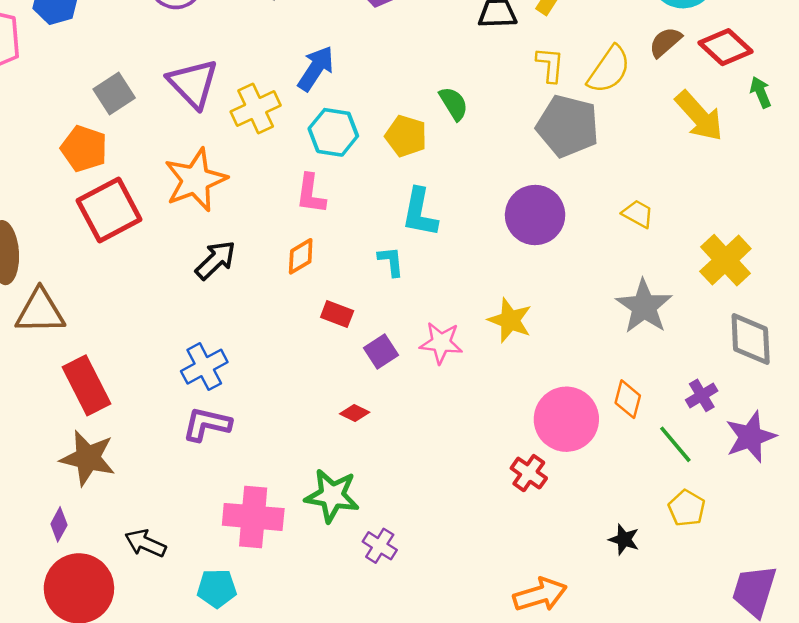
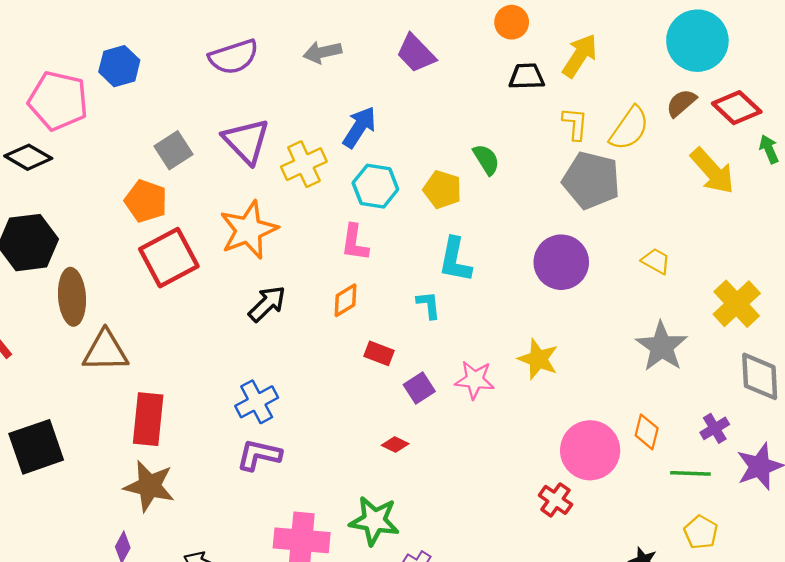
red rectangle: (87, 385) -> (148, 419), turned 33
green line: (675, 444) -> (690, 473), turned -48

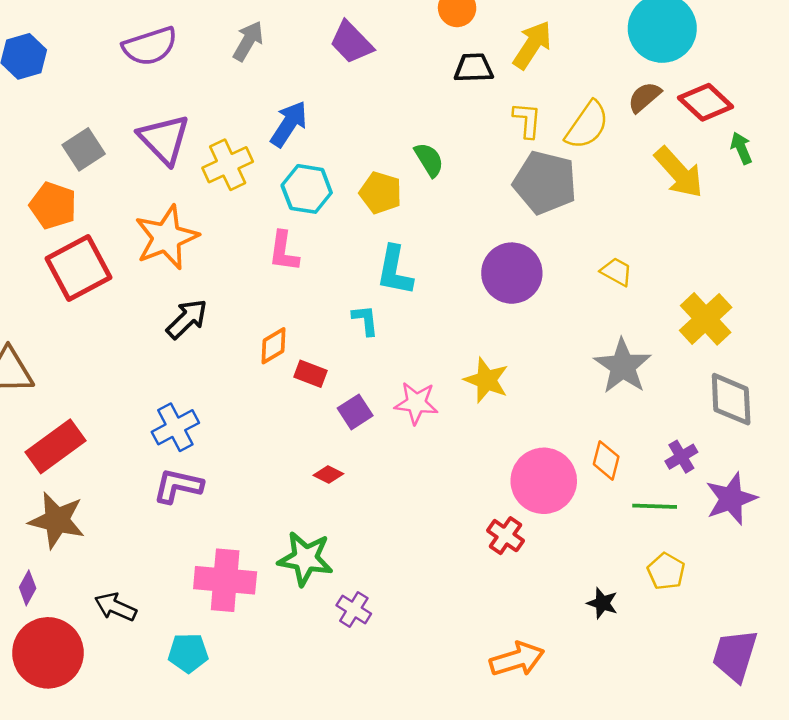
gray arrow: (322, 52) -> (248, 41), turned 132
orange diamond: (345, 300) -> (274, 346), moved
red rectangle: (148, 419) -> (56, 446), turned 48

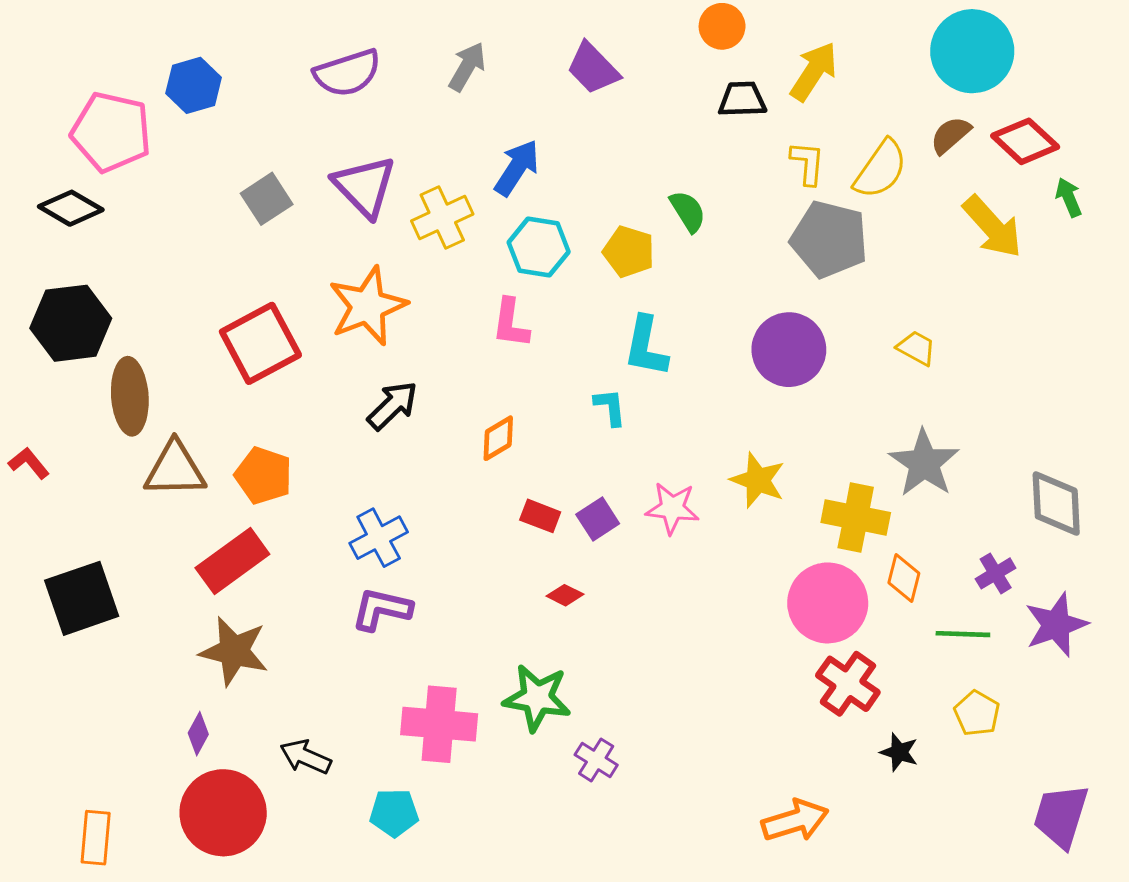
orange pentagon: (53, 206) -> (264, 476), moved
yellow cross: (706, 319) -> (856, 517), moved, turned -36
red rectangle: (310, 374) -> (540, 516), moved
red cross: (505, 536) -> (848, 684), moved, size x1.4

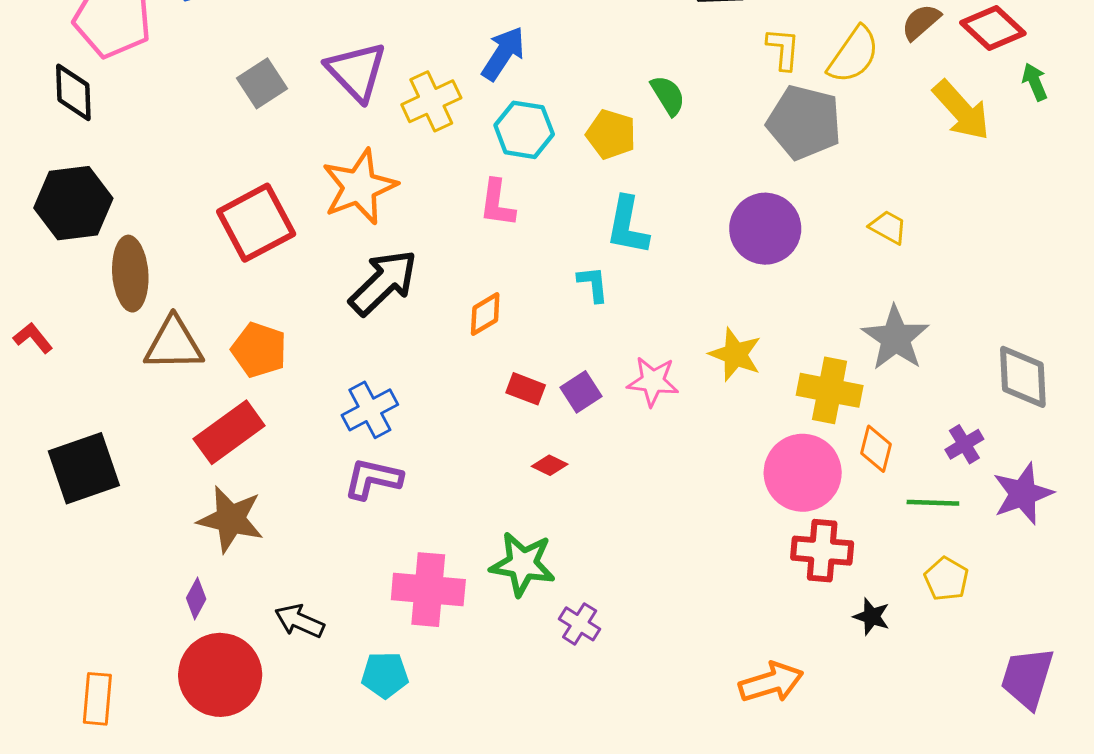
black diamond: (71, 208) -> (73, 92), turned 58
black arrow: (393, 406) -> (383, 283), size x1.4
red cross: (848, 684) -> (822, 551), turned -30

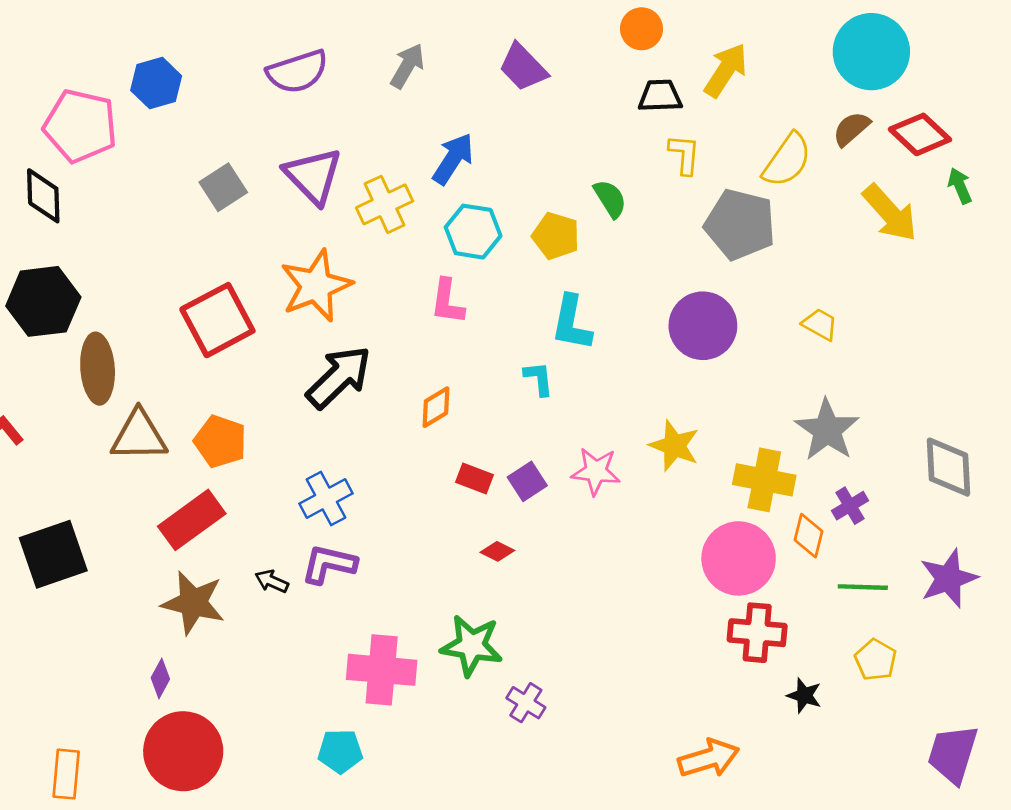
yellow L-shape: (783, 49) -> (684, 154), moved
purple cross: (964, 444) -> (850, 506), moved
black arrow: (299, 621) -> (272, 581), moved, size x0.7

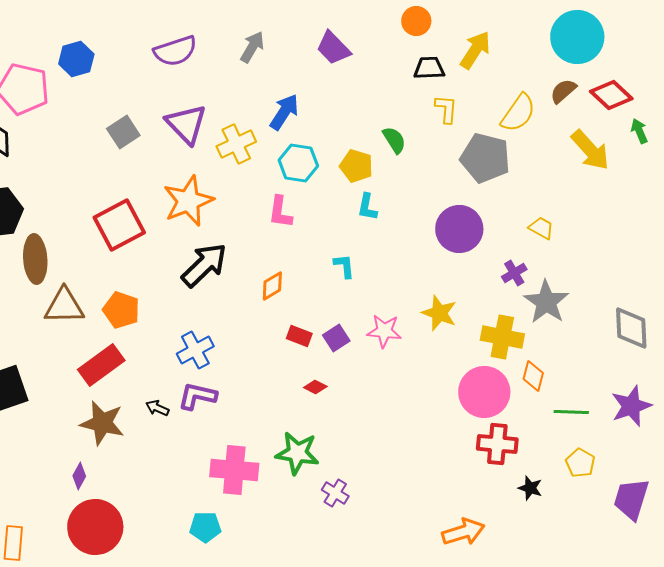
cyan L-shape: (572, 323) -> (367, 207), moved, size x0.7
purple cross: (850, 506) -> (514, 273), moved
purple trapezoid: (953, 754) -> (631, 499), moved

